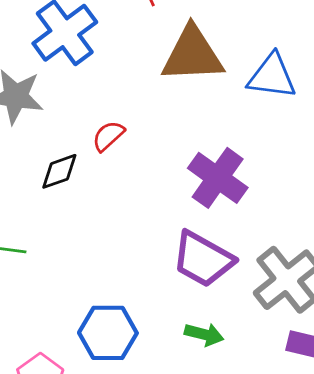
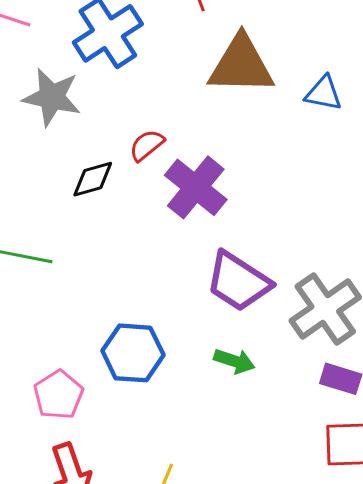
blue triangle: (272, 76) -> (324, 93), size x0.7
purple cross: (218, 178) -> (196, 187), moved

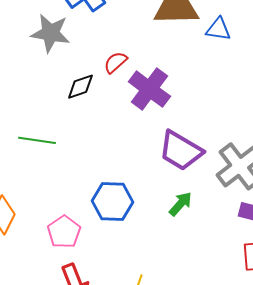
blue triangle: (324, 93) -> (218, 29), moved
green arrow: (234, 361) -> (181, 204), turned -64

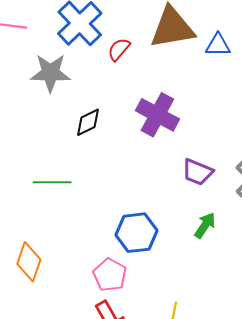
red semicircle: (115, 62) -> (119, 49), moved
purple trapezoid: (181, 151) -> (198, 172), size x0.7
pink pentagon: (64, 232) -> (110, 275), moved

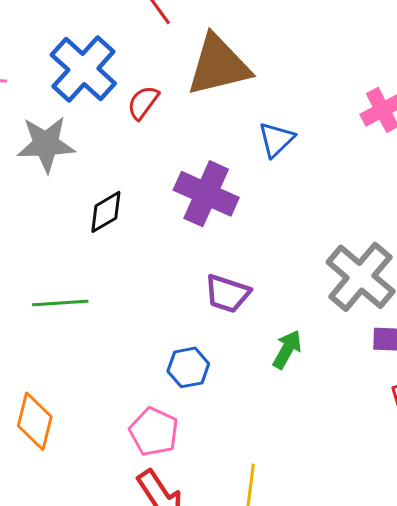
blue triangle: (218, 45) -> (276, 139), moved, turned -40
purple trapezoid: (198, 172) -> (227, 294), moved
blue hexagon: (136, 233) -> (188, 367), size x0.7

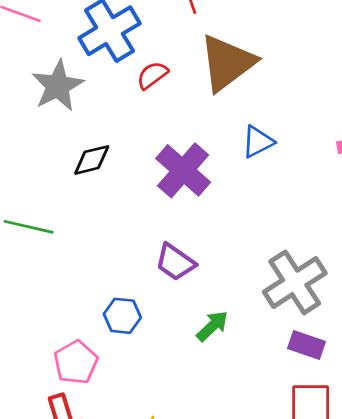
brown triangle: (218, 65) -> (227, 63), turned -40
gray star: (46, 144) -> (58, 86), turned 30

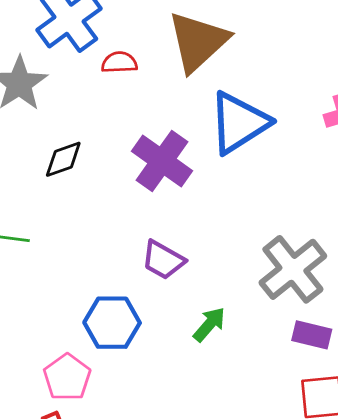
red semicircle: (152, 75) -> (119, 62), turned 40
blue triangle: (258, 142) -> (239, 123), size x1.8
blue hexagon: (122, 316) -> (112, 323), size x1.4

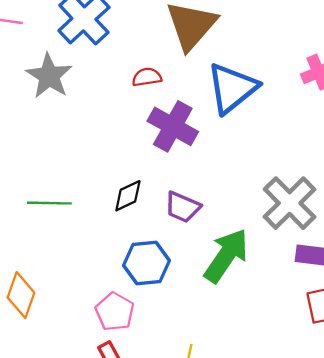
red semicircle: (119, 62) -> (147, 77), moved
black diamond: (63, 159) -> (128, 196), moved
green arrow: (209, 324) -> (226, 256), size x1.8

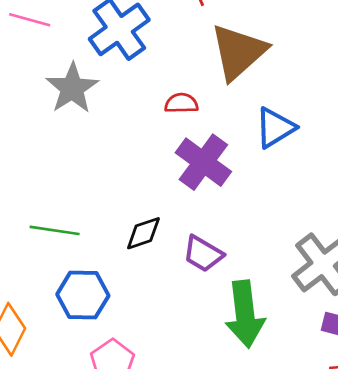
blue triangle: (232, 88) -> (275, 128), size x0.7
green arrow: (226, 256) -> (245, 314), turned 132
blue hexagon: (146, 263) -> (83, 295), moved

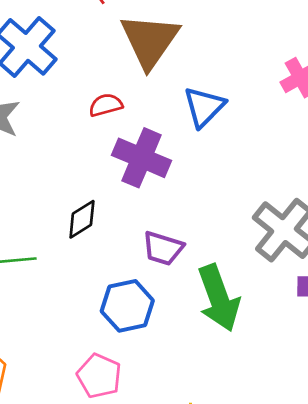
black diamond: (143, 233) -> (82, 219), moved
blue hexagon: (83, 295) -> (127, 306), moved

